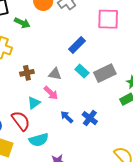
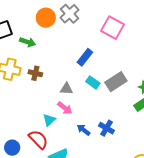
pink square: (108, 19) -> (112, 28), turned 35
brown cross: (27, 73) -> (35, 73), moved, turned 32

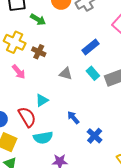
pink arrow: (65, 108) -> (19, 72), moved
blue cross: (106, 128) -> (95, 136), moved

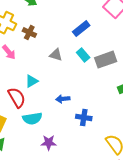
blue arrow: (73, 118) -> (63, 99), turned -56
blue cross: (95, 136) -> (84, 117), turned -35

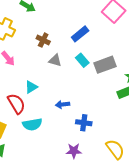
brown cross: (29, 33) -> (43, 40), moved
purple star: (49, 143) -> (74, 151), moved

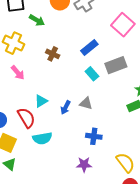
gray triangle: (55, 60) -> (86, 103), moved
gray rectangle: (105, 65) -> (116, 65), moved
blue arrow: (63, 104) -> (66, 107), moved, turned -56

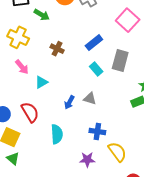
gray rectangle: (116, 65) -> (120, 61), turned -55
cyan triangle: (41, 101) -> (41, 82), moved
cyan semicircle: (42, 138) -> (57, 134), moved, turned -84
yellow semicircle: (125, 163) -> (117, 152), moved

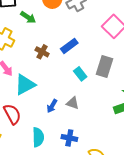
blue rectangle: (94, 43) -> (69, 46), moved
cyan triangle: (41, 82) -> (25, 85), size x1.6
blue cross: (97, 131) -> (69, 138), moved

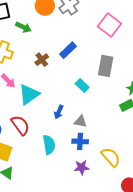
brown cross: (42, 52) -> (42, 60), turned 32
cyan rectangle: (80, 74) -> (82, 85), moved
gray triangle: (73, 103) -> (80, 121), moved

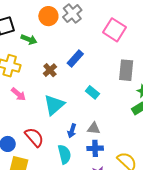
gray rectangle: (106, 66) -> (126, 70), moved
cyan triangle: (29, 94) -> (54, 105), moved
blue arrow: (59, 112) -> (72, 131), moved

